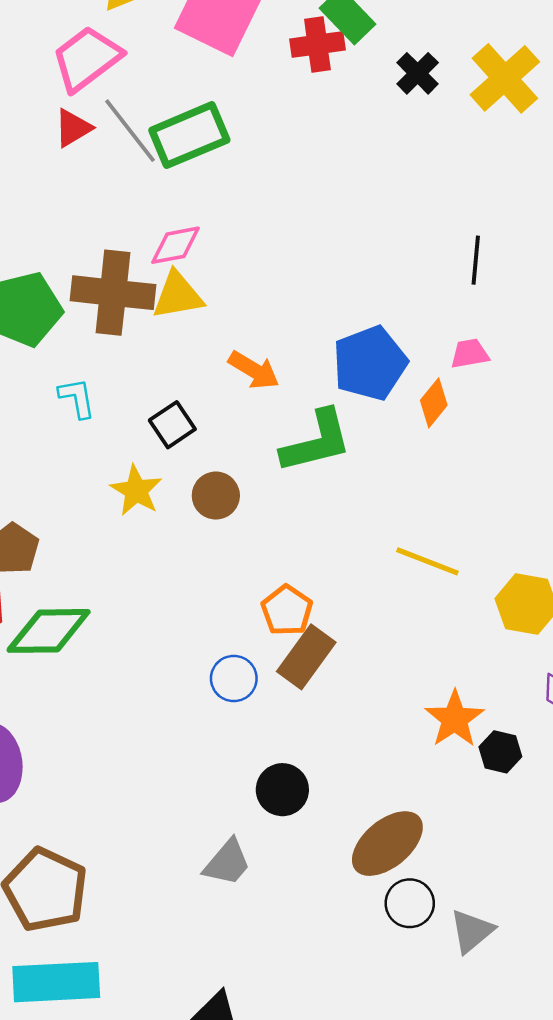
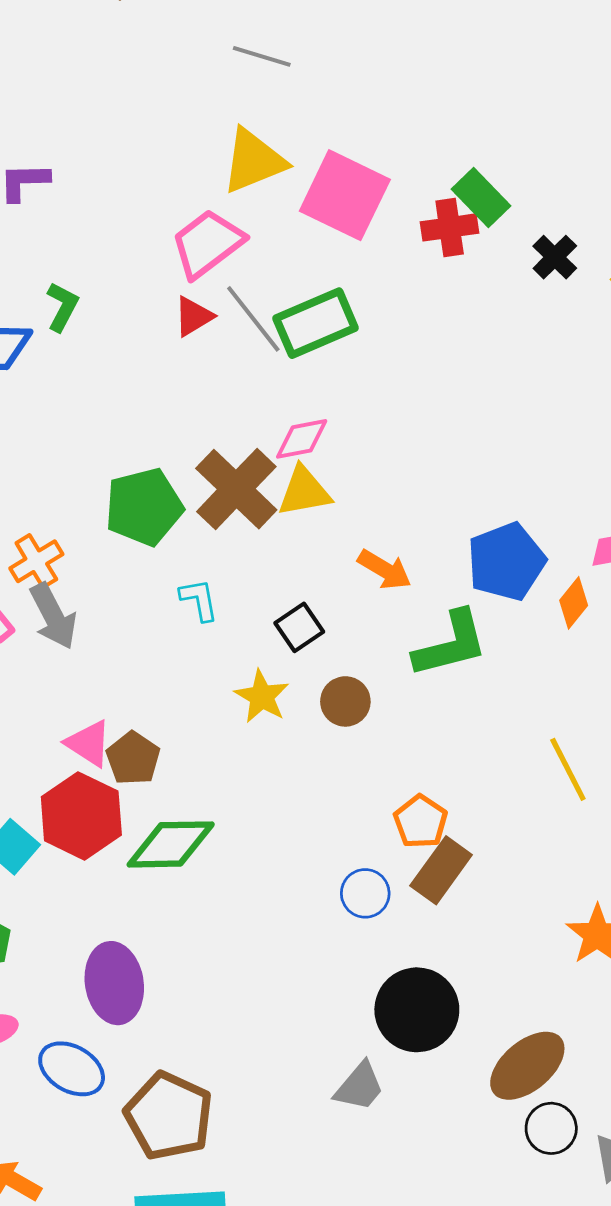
brown cross: (113, 293) -> (236, 489), turned 38
yellow line: (427, 561) -> (568, 769), turned 42
black circle: (282, 790) -> (417, 1010), size x1.5

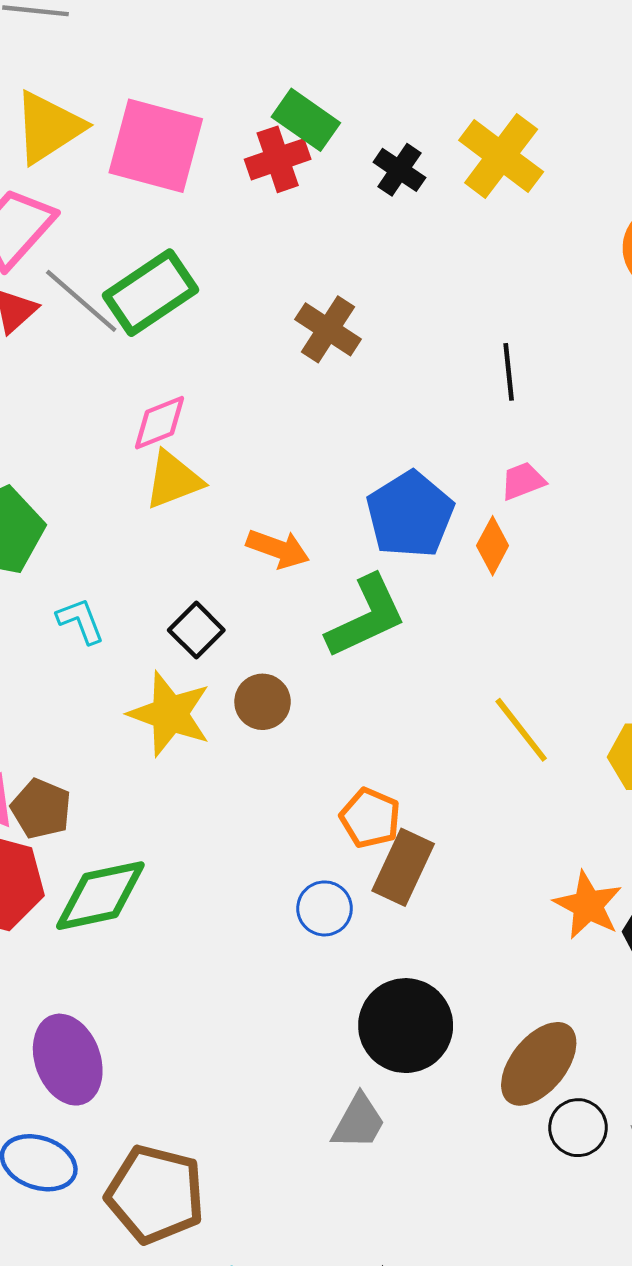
brown cross: (236, 489) -> (328, 329), moved, size x0.7
yellow star: (262, 697) -> (170, 714), size x1.4

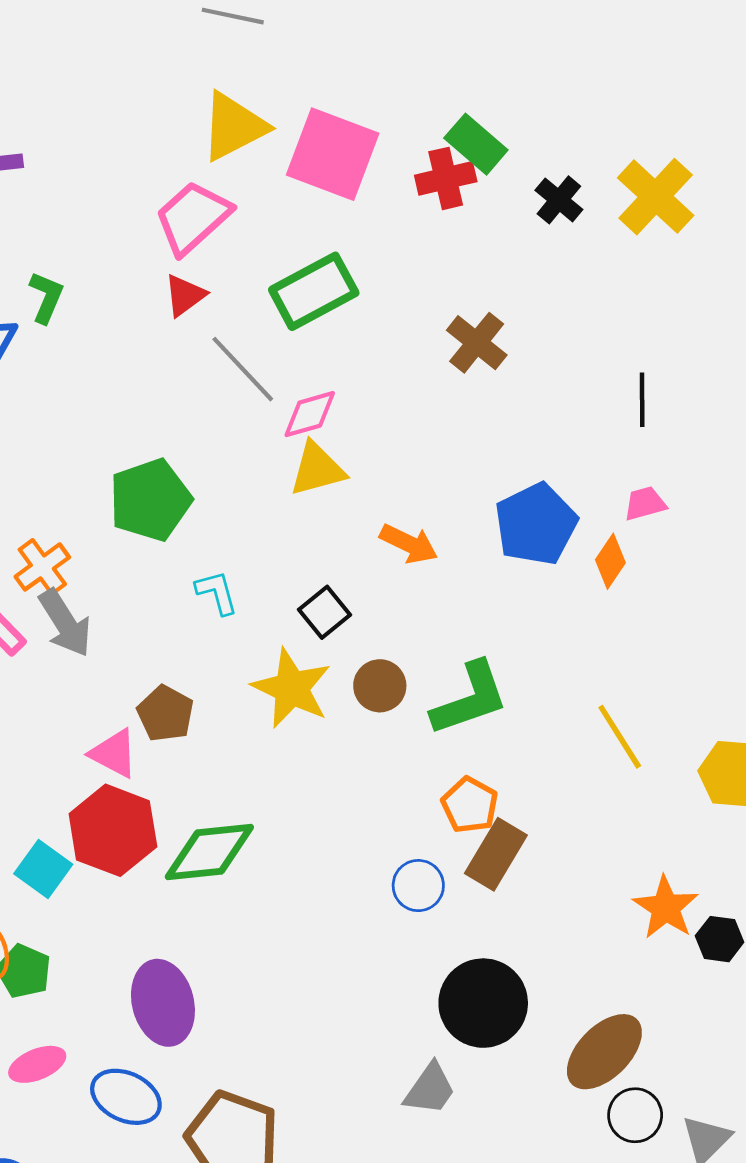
gray line: (81, 301) -> (243, 369), moved
green L-shape: (366, 617) -> (470, 699), moved
brown pentagon: (41, 809) -> (165, 714), moved

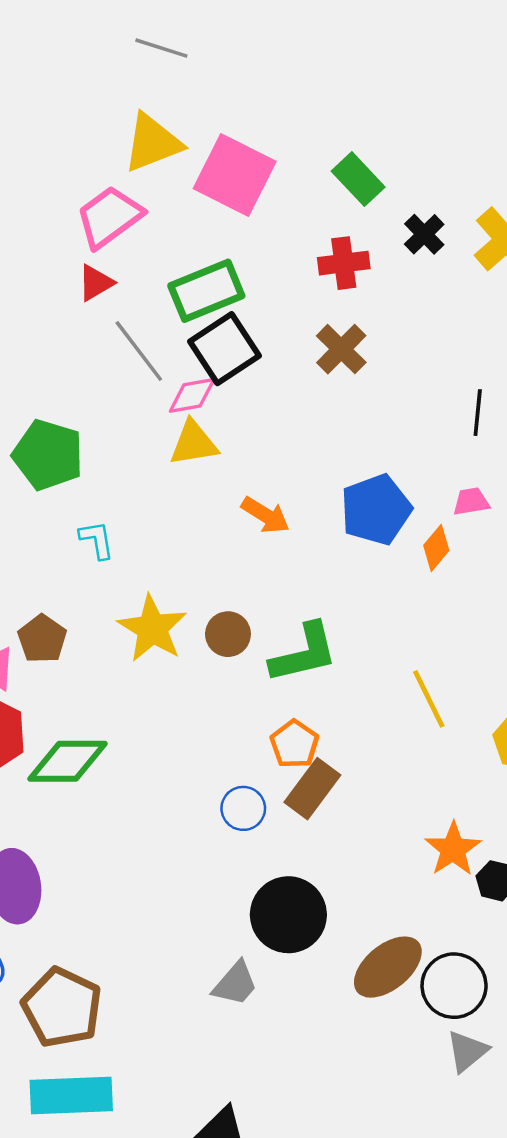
red cross: (446, 178) -> (344, 263), moved
green pentagon: (150, 500) -> (48, 455), turned 30
black square: (325, 612) -> (224, 349), moved, size x1.6
black circle: (635, 1115) -> (454, 986), moved, size x1.4

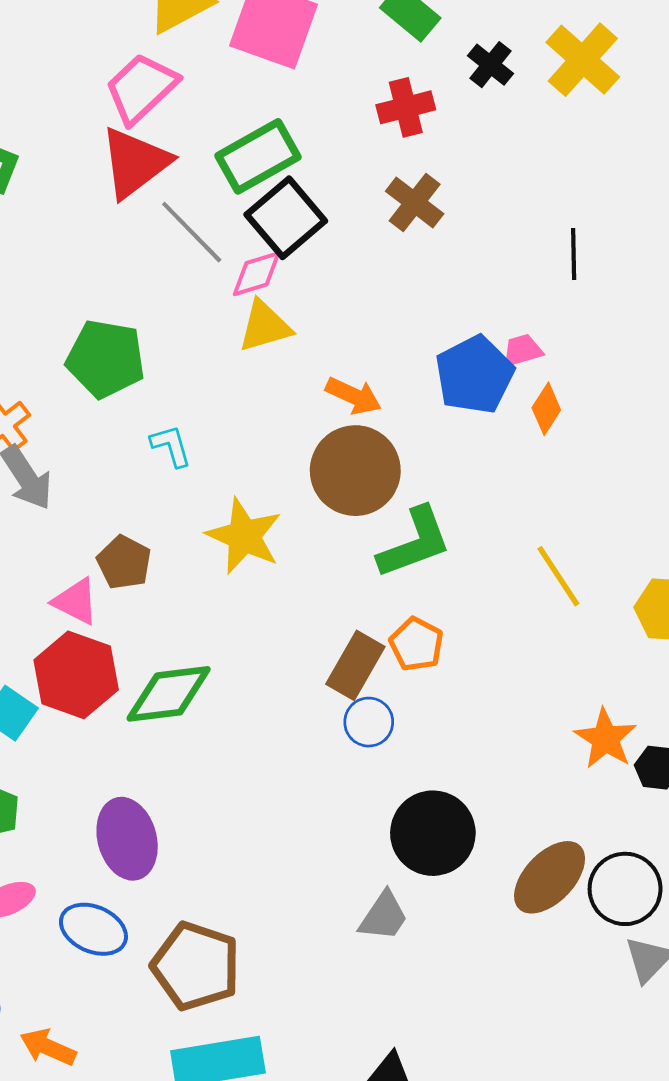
red triangle: (96, 283) -> (135, 163), size x1.8
pink trapezoid: (471, 502) -> (522, 350), moved
brown circle: (228, 634) -> (355, 471), moved, size x1.8
brown rectangle: (312, 789) -> (355, 665), moved

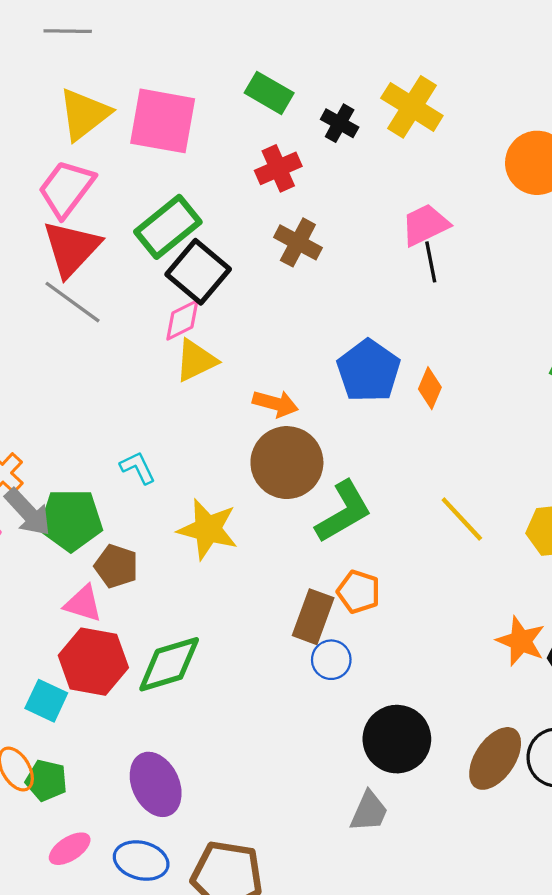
gray line: (192, 232) -> (72, 302), moved
pink trapezoid: (522, 350) -> (425, 225), moved, size x1.5
green pentagon: (106, 359) -> (71, 520), moved

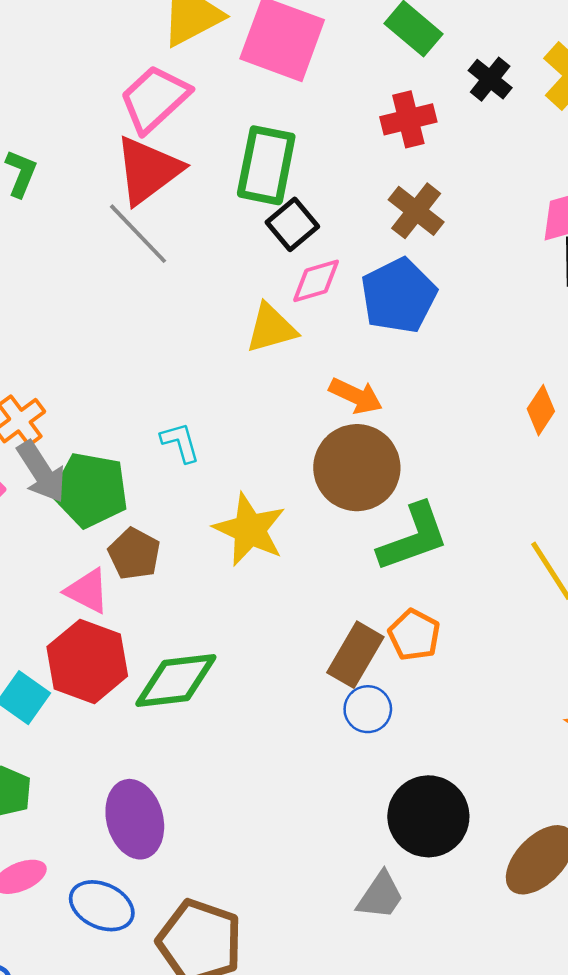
green rectangle: (168, 227) -> (266, 165), turned -50
black square: (198, 272) -> (292, 224), size x0.7
pink diamond: (182, 320) -> (316, 281), moved
blue pentagon: (368, 371) -> (399, 296), moved

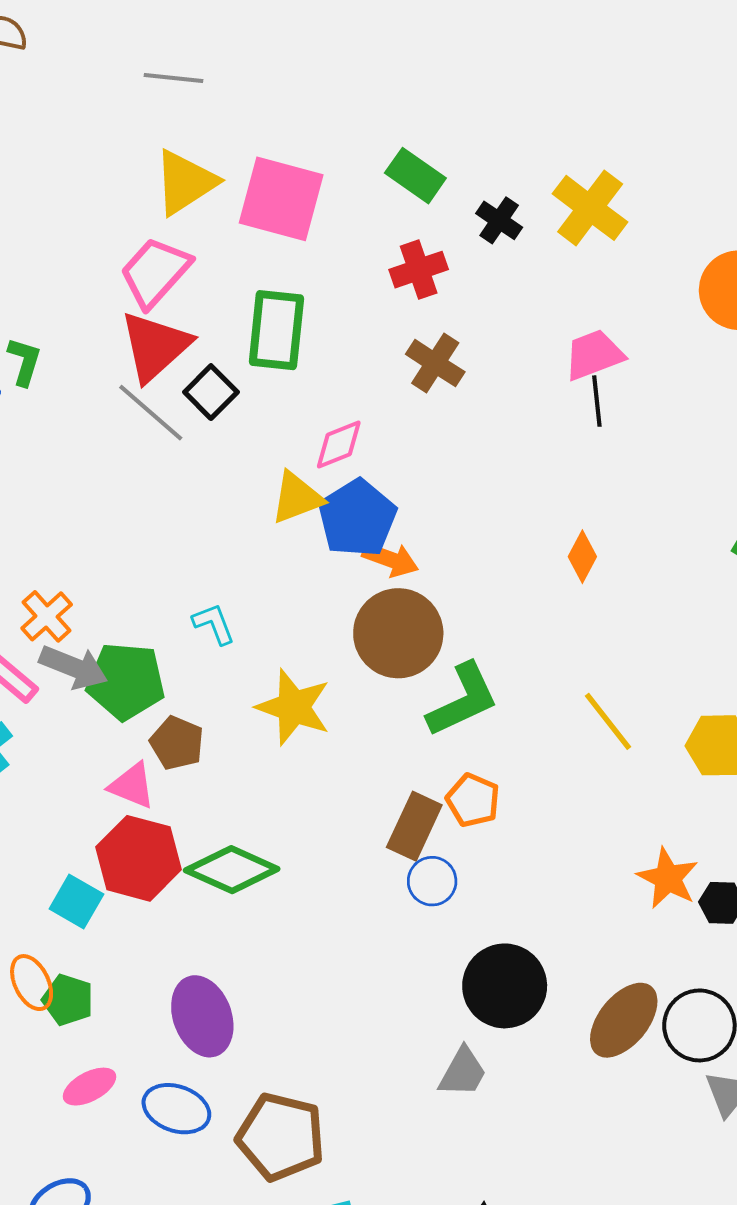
black square: (292, 224) -> (211, 392), moved
blue pentagon: (399, 296) -> (357, 518), moved
gray arrow: (41, 472) -> (74, 667), turned -30
green diamond: (176, 681) -> (232, 870), turned 36

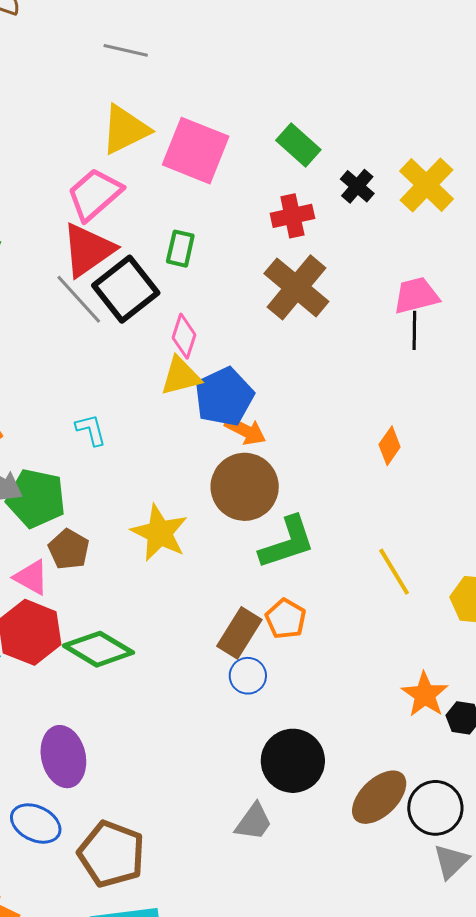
green rectangle: (276, 330) -> (180, 249), size x0.6
brown cross: (435, 363) -> (296, 287), size x1.5
black square: (211, 392) -> (126, 289), size x1.6
pink diamond: (339, 445) -> (184, 336), moved, turned -57
cyan L-shape: (214, 624) -> (91, 430), moved

